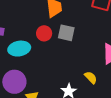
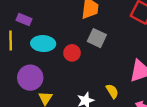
red circle: (44, 33) -> (72, 53), moved

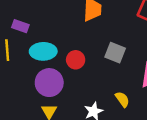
gray square: (97, 38) -> (115, 53), moved
purple circle: (30, 78) -> (49, 83), moved

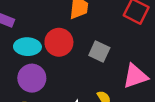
red circle: (76, 60) -> (59, 42), moved, size x1.5

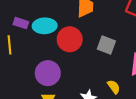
cyan ellipse: (27, 47) -> (45, 26), moved

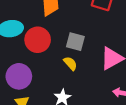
yellow semicircle: (114, 87) -> (70, 63), moved

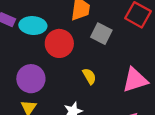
gray square: (75, 42) -> (101, 34), moved

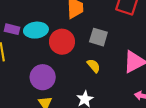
gray square: (101, 34) -> (98, 37), moved

